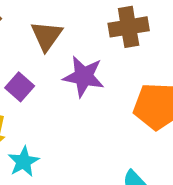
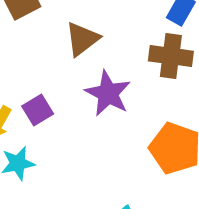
purple square: (20, 87) -> (38, 110), moved

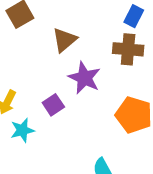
purple square: (38, 110) -> (53, 105), moved

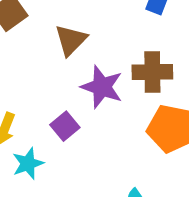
brown cross: (128, 49) -> (152, 72), moved

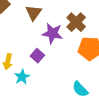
brown cross: (152, 72) -> (76, 22), turned -36

